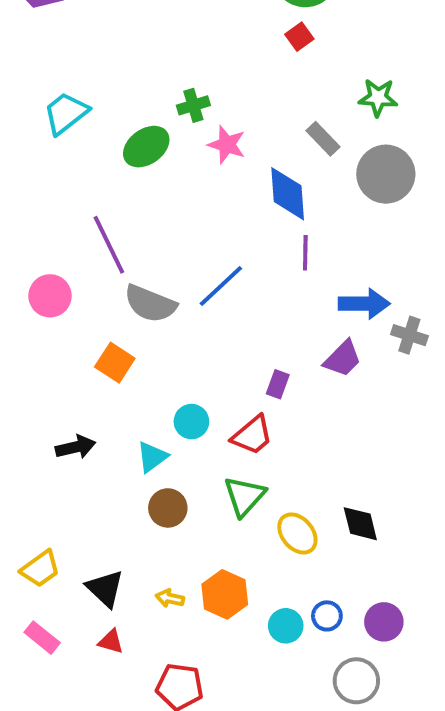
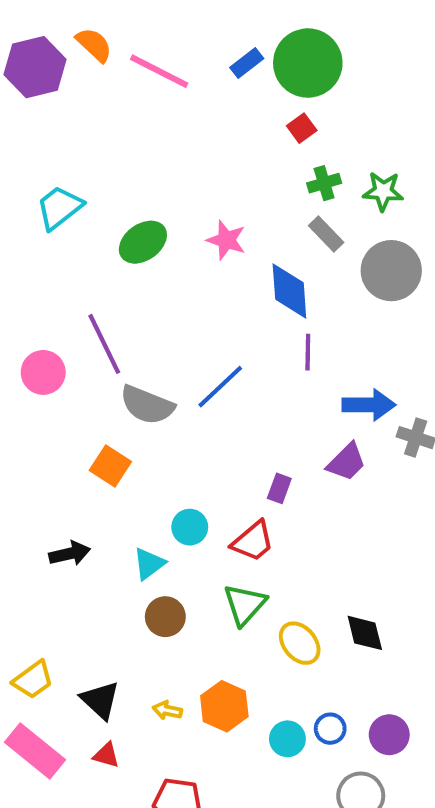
green cross: (193, 105) -> (324, 183), moved
pink circle: (50, 296) -> (43, 372), moved
pink rectangle: (42, 638) -> (35, 751), size x1.6

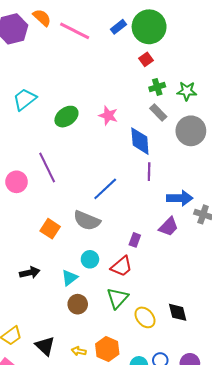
gray semicircle: (147, 405) -> (87, 221), moved

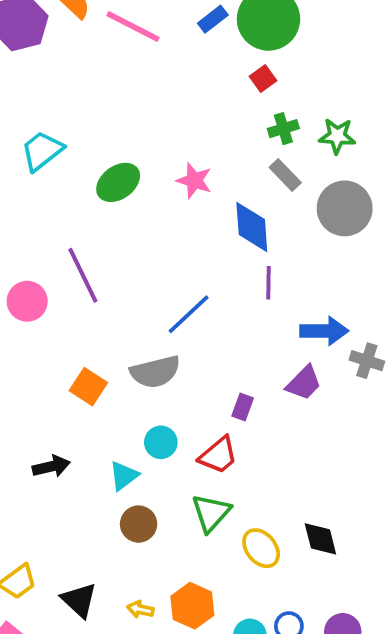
gray semicircle: (87, 221) -> (155, 372), turned -36

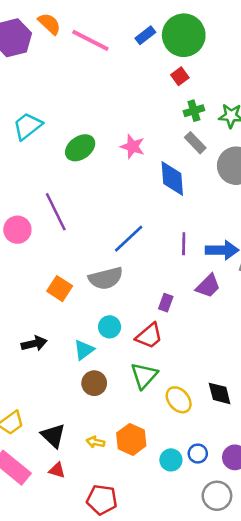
purple line: (268, 283) -> (184, 244), moved

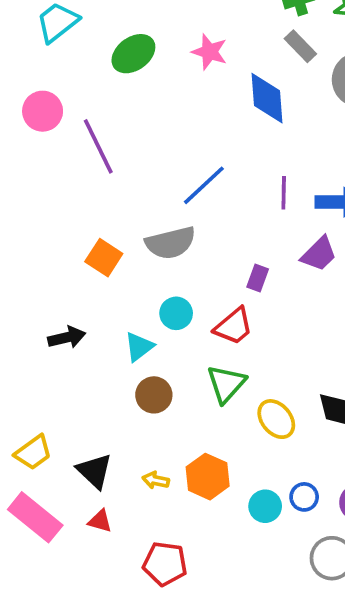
pink circle: (17, 230) -> (43, 111), moved

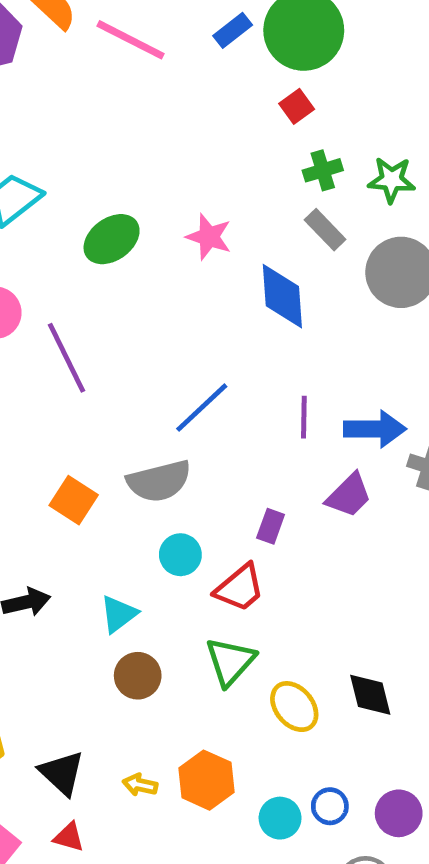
cyan circle: (176, 313) -> (180, 555), moved

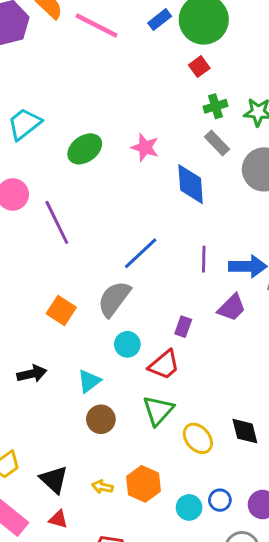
gray semicircle: (159, 481) -> (114, 299), turned 141

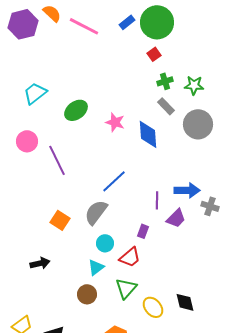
pink star: (145, 147) -> (115, 122), moved
purple line: (204, 259) -> (157, 200), moved
cyan triangle: (89, 381) -> (96, 267), moved

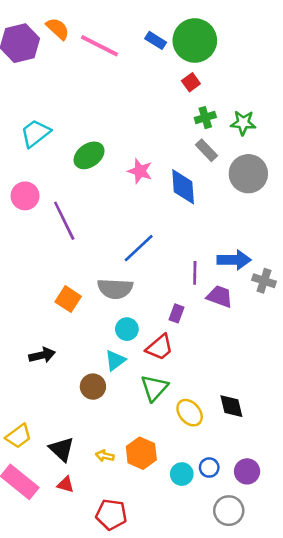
blue rectangle: (127, 22) -> (156, 40), turned 70
gray semicircle: (96, 212) -> (115, 289), turned -124
purple trapezoid: (176, 218) -> (220, 296), turned -115
brown circle: (87, 294) -> (93, 387), moved

